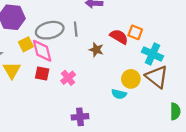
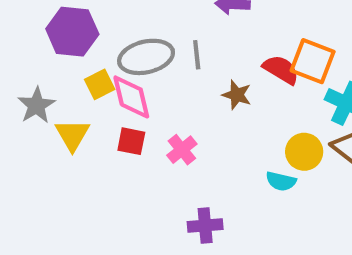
orange square: (135, 32) -> (313, 61), size x1.5

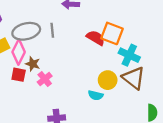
brown star: (237, 95) -> (33, 64), moved
pink diamond: (131, 97) -> (19, 52), turned 40

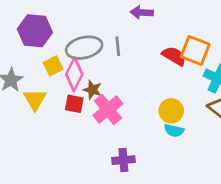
pink cross: (45, 79) -> (108, 109), size x1.5
yellow circle: (108, 80) -> (171, 111), moved

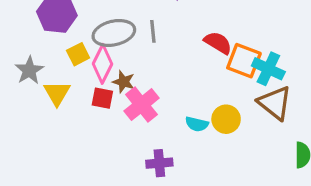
orange square: (195, 50) -> (244, 61), moved
yellow circle: (171, 111) -> (226, 119), moved
cyan semicircle: (174, 131) -> (197, 124), moved

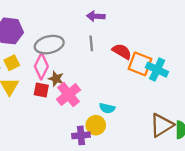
gray line: (153, 31) -> (91, 43), moved
yellow square: (78, 54) -> (12, 63), moved
brown triangle: (275, 103) -> (162, 125), moved, turned 50
yellow circle: (226, 119) -> (96, 125), moved

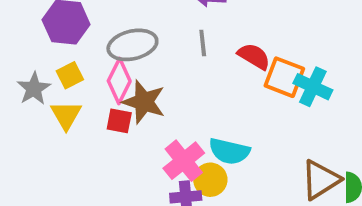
brown star: (56, 79) -> (144, 102), size x1.6
pink cross: (69, 95) -> (184, 161), moved
cyan semicircle: (107, 108) -> (229, 151), size x1.5

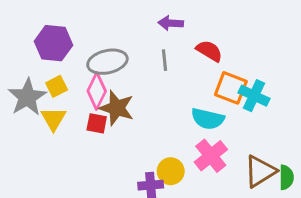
red semicircle: (254, 56) -> (209, 51), moved
gray star: (34, 89) -> (27, 97), size x1.4
cyan semicircle: (229, 151) -> (208, 119), moved
pink cross: (184, 161) -> (211, 156), moved

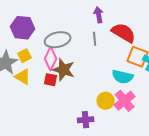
purple arrow: (171, 23) -> (99, 15), turned 77
red semicircle: (209, 51) -> (124, 33), size x1.4
yellow triangle: (53, 119) -> (23, 77), turned -30
yellow circle: (171, 171) -> (106, 101), moved

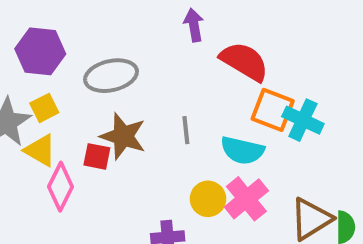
gray line: (95, 39) -> (186, 130), moved
pink diamond: (51, 59) -> (61, 187), moved

